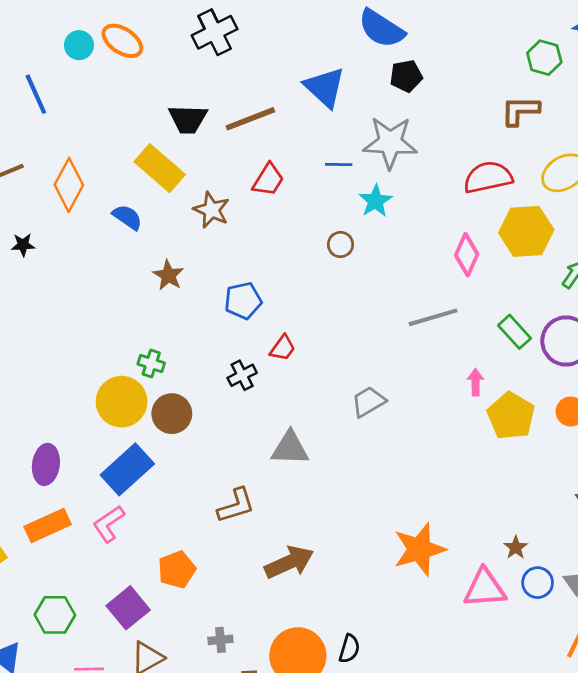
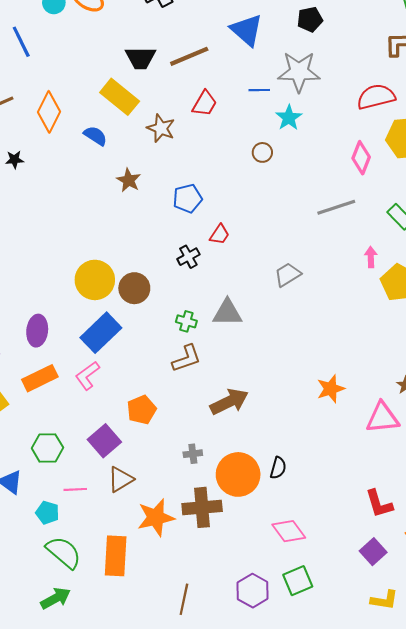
green cross: (151, 364) -> (186, 321), moved
orange star: (419, 549) -> (331, 389), size x0.7
gray cross: (220, 640) -> (193, 454), moved

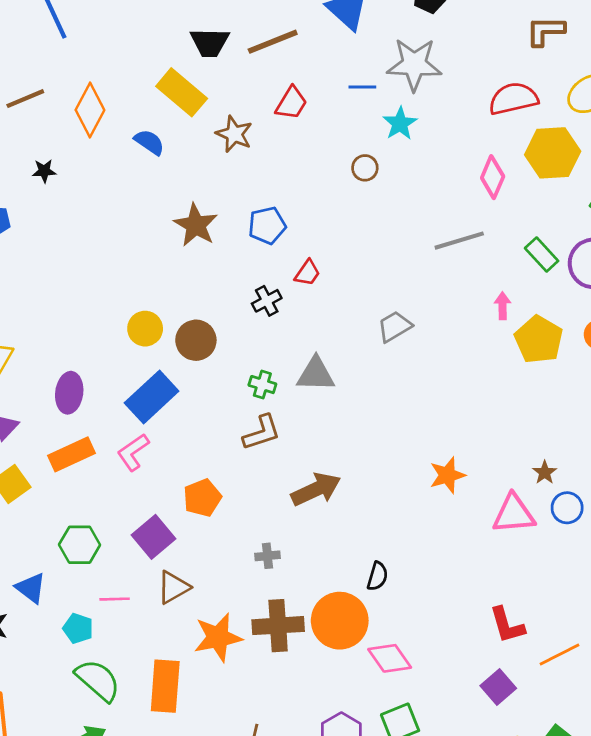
brown star: (129, 180) -> (196, 225), moved, size x1.4
yellow circle: (95, 280) -> (145, 329), size x0.7
orange circle: (238, 474) -> (340, 621), moved

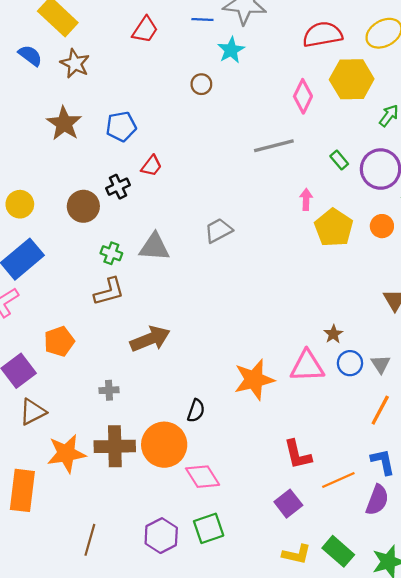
brown star: (234, 134) -> (75, 64), moved
green rectangle: (542, 255) -> (339, 160), size x0.7
gray trapezoid: (395, 326) -> (218, 231), moved
brown circle: (196, 340) -> (83, 206), moved
orange star: (447, 475) -> (254, 380), moved, size x1.4

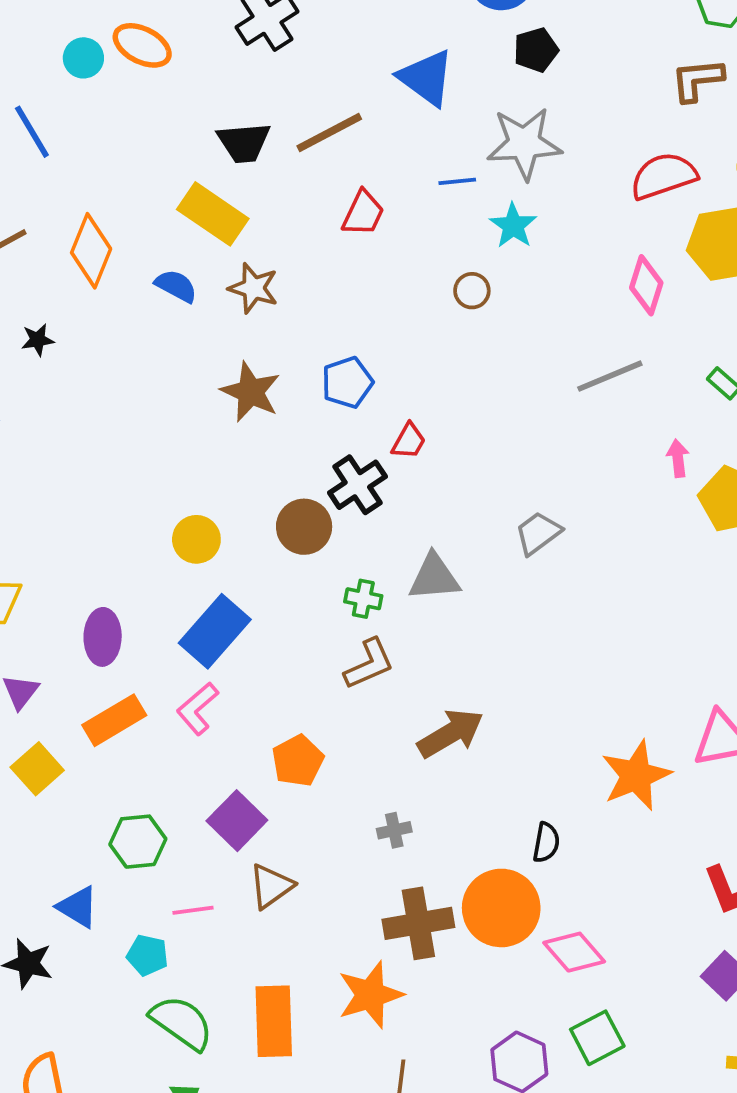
black cross: (118, 187) -> (357, 485), size x1.4
orange star: (66, 453) -> (370, 995), moved

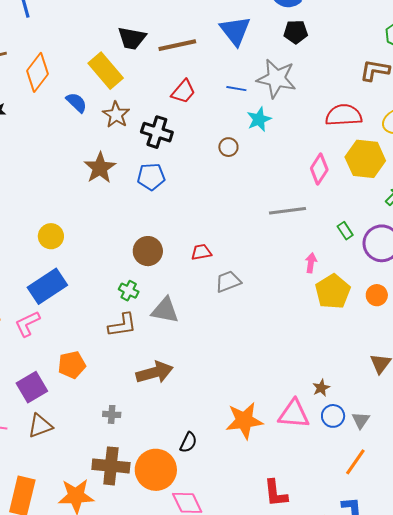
red trapezoid: (409, 441) -> (201, 252), moved, turned -145
black cross: (357, 485) -> (157, 132), moved, turned 36
brown circle: (304, 527) -> (148, 251), moved
gray triangle: (434, 577) -> (165, 310), moved

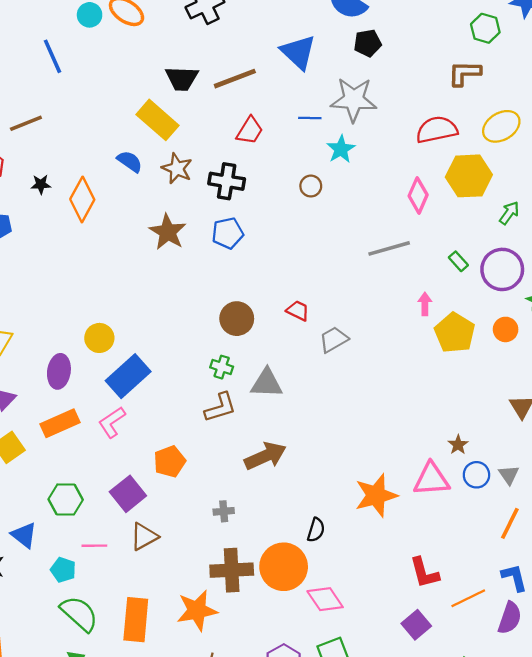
orange diamond: (38, 72) -> (82, 199), moved
yellow circle: (51, 236) -> (99, 338), moved
red trapezoid: (201, 252) -> (298, 311), turned 45

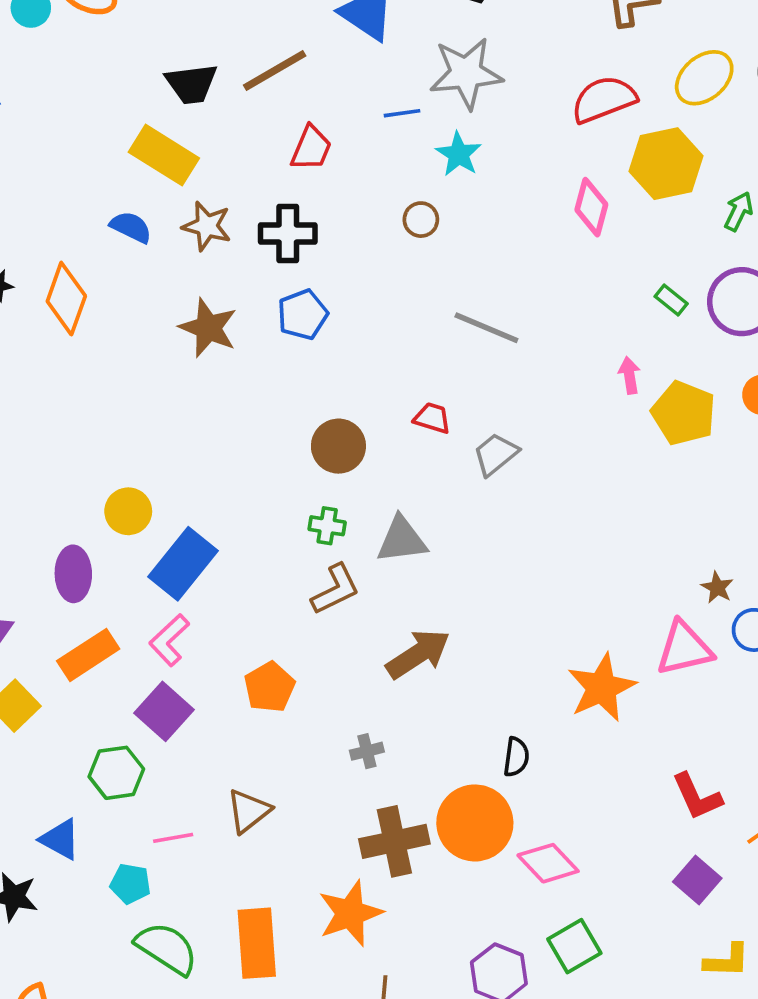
gray line: (389, 248) -> (486, 328), moved, turned 48
purple square: (128, 494) -> (164, 711), moved

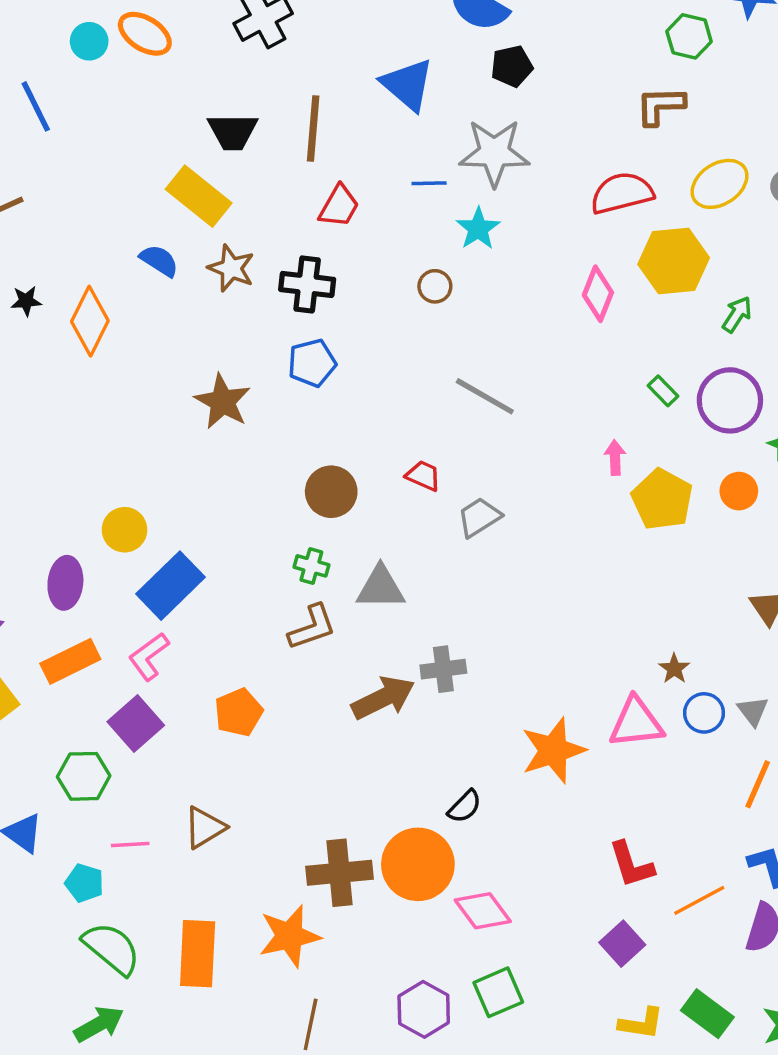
brown line: (275, 71) -> (313, 128), turned -62
brown star: (208, 328) -> (223, 402), moved
gray cross: (367, 751) -> (443, 669), moved, size x1.4
black semicircle: (516, 757) -> (465, 807), turned 30

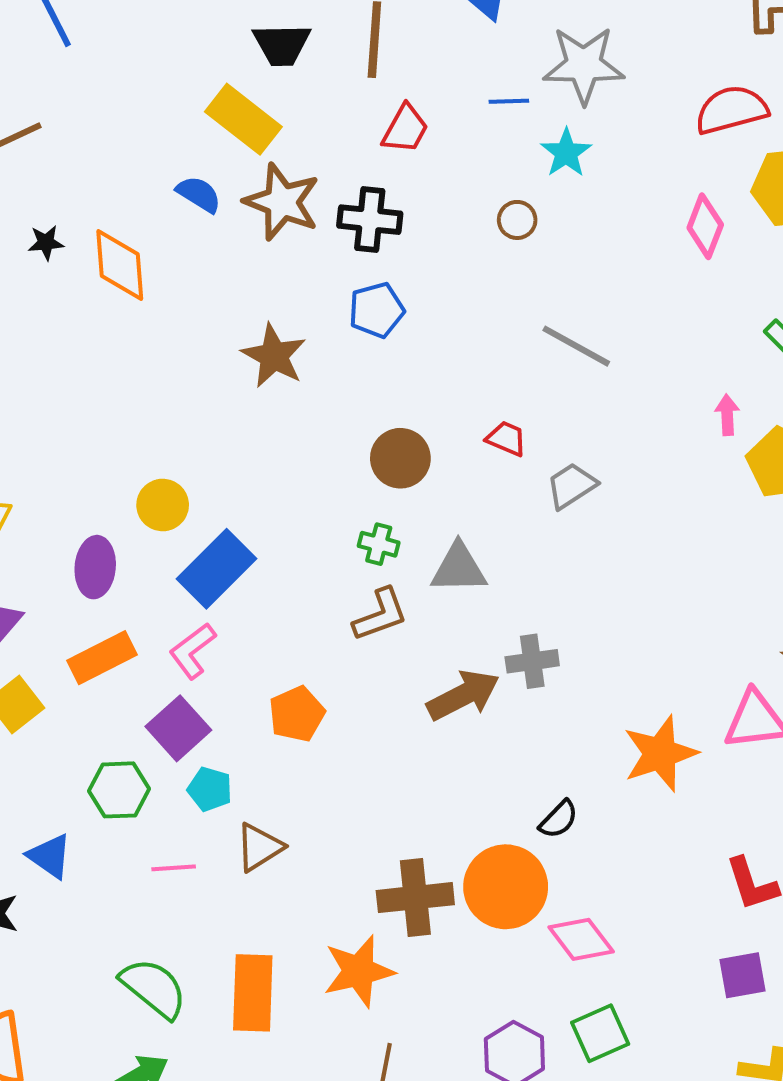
brown star: (231, 268) -> (282, 202), size x1.4
orange diamond: (90, 321) -> (120, 265), turned -30
cyan pentagon: (84, 883) -> (210, 789), moved
purple square: (622, 944) -> (742, 975), turned 33

